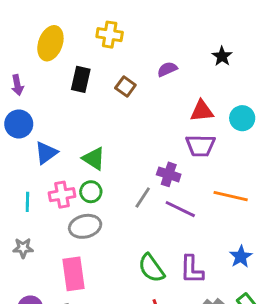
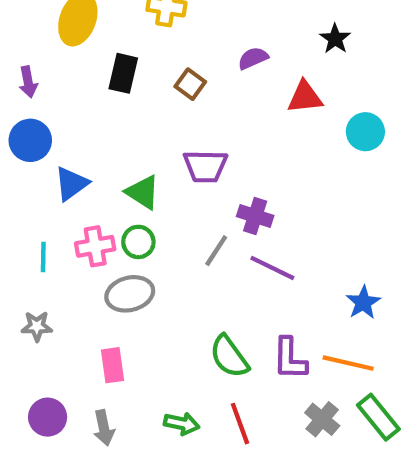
red triangle: (202, 111) -> (305, 97), moved
purple trapezoid: (200, 146) -> (205, 166), moved
orange line: (231, 196) -> (348, 363), moved
blue star: (241, 257) -> (363, 302), moved
pink rectangle: (74, 274) -> (112, 365), size x0.7

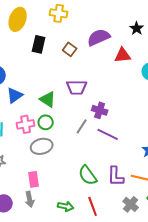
purple semicircle: (253, 58) -> (99, 37), size x1.6
gray arrow: (104, 428) -> (30, 199), moved

